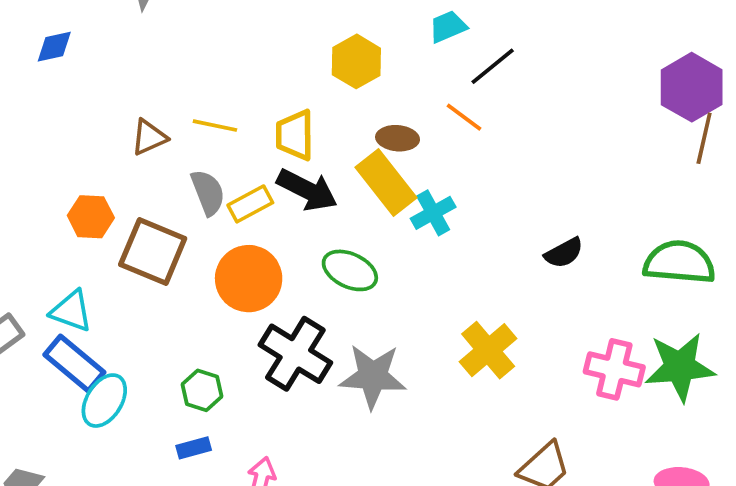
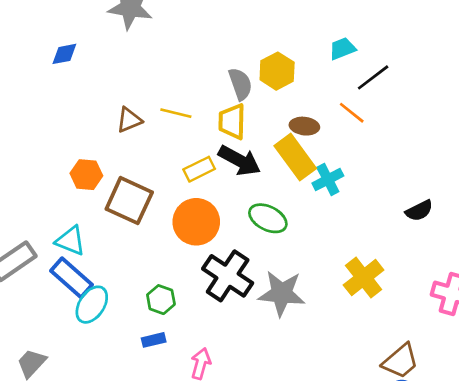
gray semicircle: (208, 192) -> (240, 84), moved

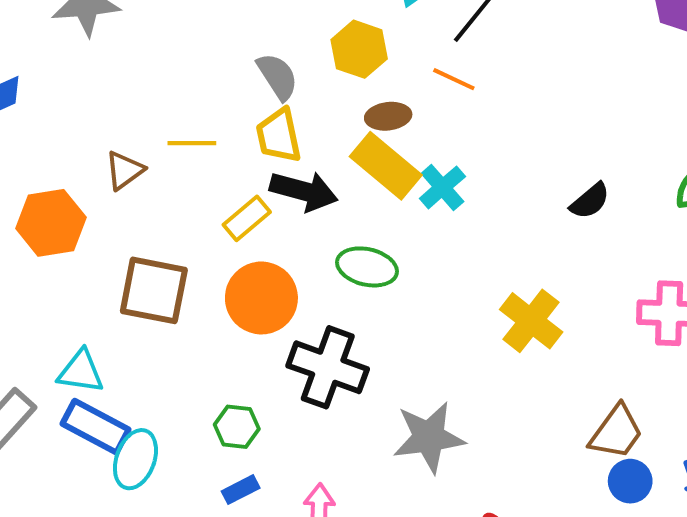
yellow hexagon: (277, 71) -> (359, 49), moved
orange hexagon: (86, 175) -> (51, 223), moved, size x1.4
gray star: (282, 293) -> (429, 437), moved

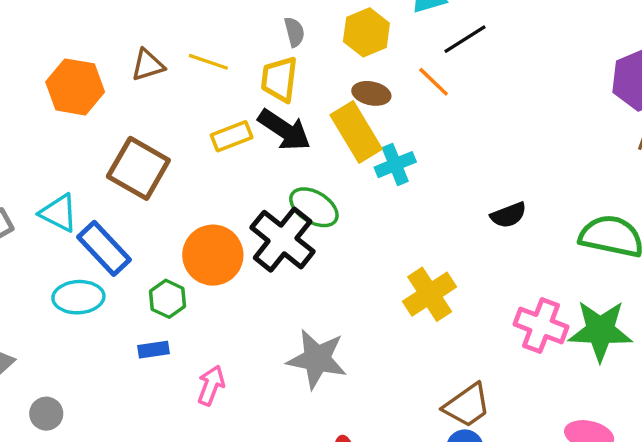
gray semicircle: (277, 76) -> (294, 32), size x0.7
orange circle: (261, 298) -> (213, 255), moved
black cross: (328, 367) -> (283, 240), moved
blue rectangle: (96, 427) -> (104, 248), moved
cyan ellipse: (135, 459) -> (78, 297), turned 48

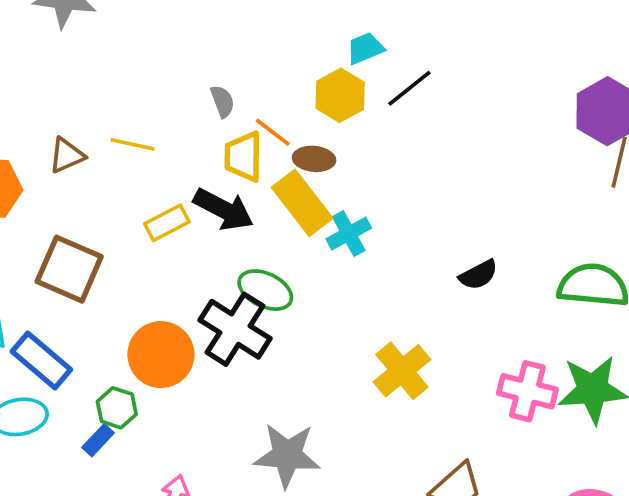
yellow hexagon: (366, 32) -> (340, 95), moved
yellow trapezoid: (279, 79) -> (243, 157), moved
orange line: (434, 82) -> (273, 132), moved
blue rectangle: (154, 350) -> (98, 440), moved, turned -32

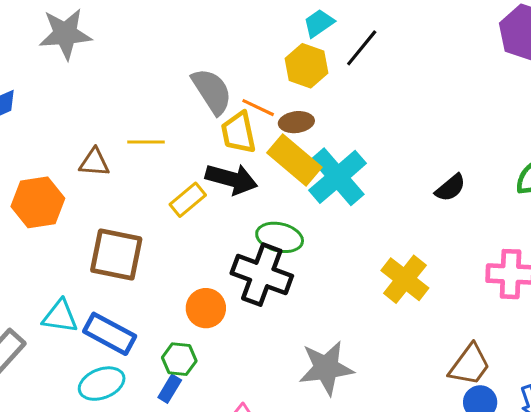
gray semicircle: (222, 101) -> (212, 91), size x1.8
brown triangle: (67, 155) -> (94, 162), turned 40
cyan cross: (349, 234) -> (338, 177), size x1.6
orange circle: (161, 355) -> (206, 308), size x0.7

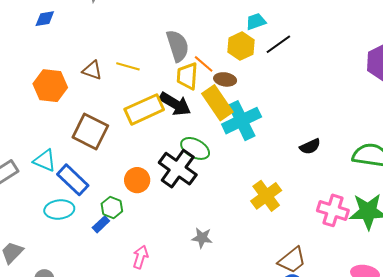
yellow rectangle: (188, 200) -> (144, 109), size x1.6
gray star: (326, 368) -> (202, 238), size x0.6

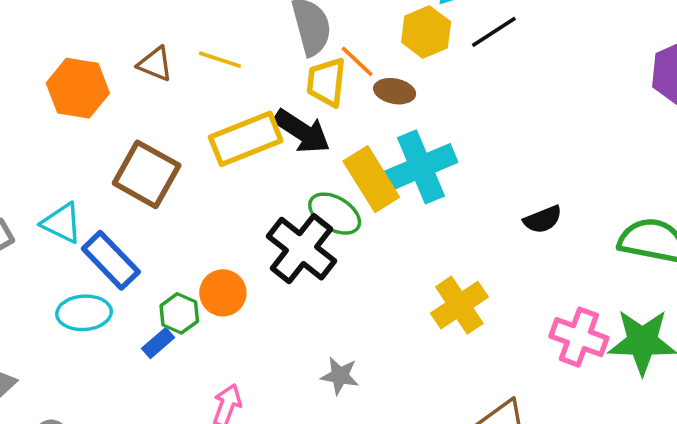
yellow rectangle: (217, 103) -> (371, 179), moved
orange circle: (137, 180) -> (223, 293), moved

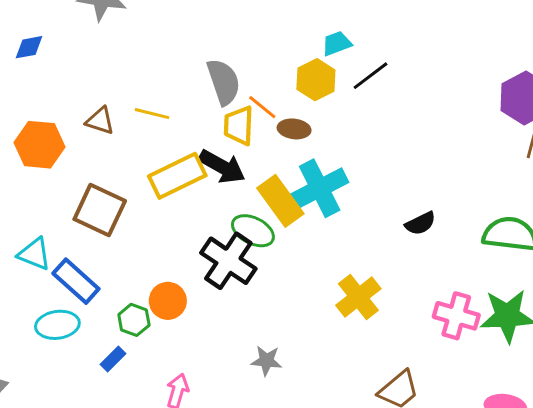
blue rectangle: (158, 343) -> (113, 359), moved

